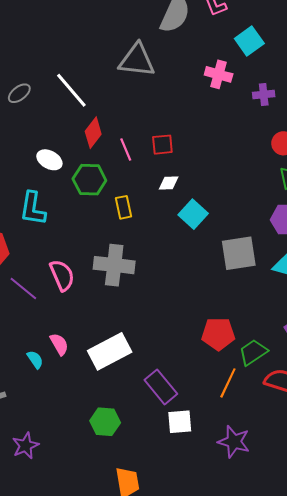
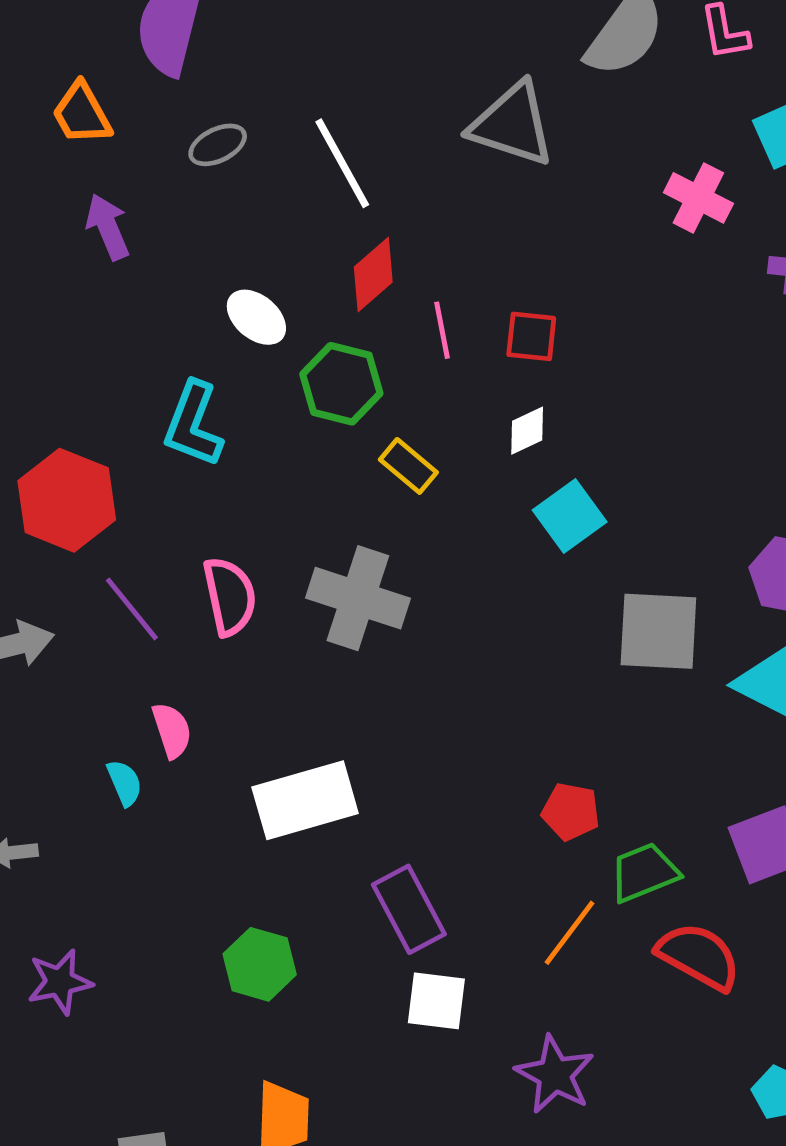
white diamond: (169, 183) -> (527, 431), turned -35
yellow rectangle: (123, 207) -> (408, 466), turned -50
red pentagon: (218, 334) -> (571, 812), size x0.7
pink semicircle: (59, 344) -> (172, 730), moved

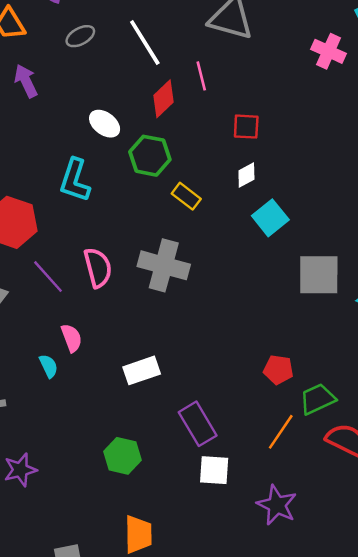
pink line: (442, 330) -> (201, 76), moved
white rectangle: (305, 800) -> (142, 370), size x0.7

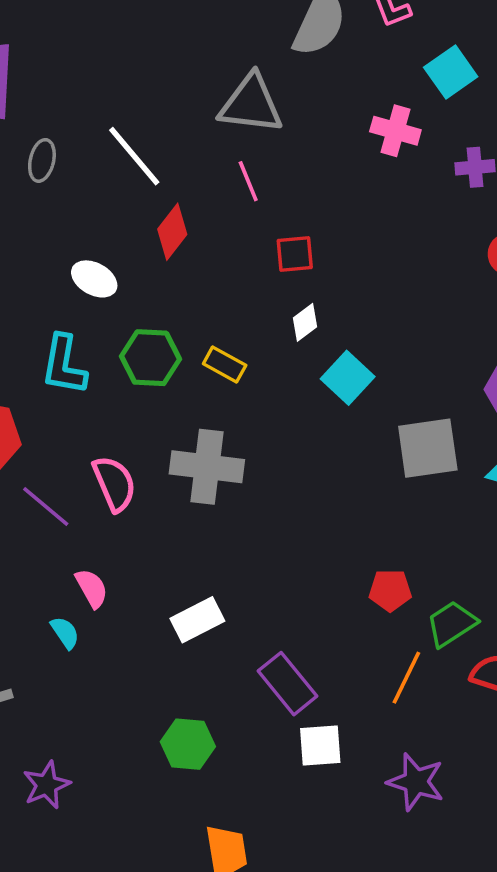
gray ellipse: (80, 36) -> (42, 160), turned -40
pink line: (201, 76) -> (248, 181), moved
green hexagon: (150, 156) -> (150, 358), moved

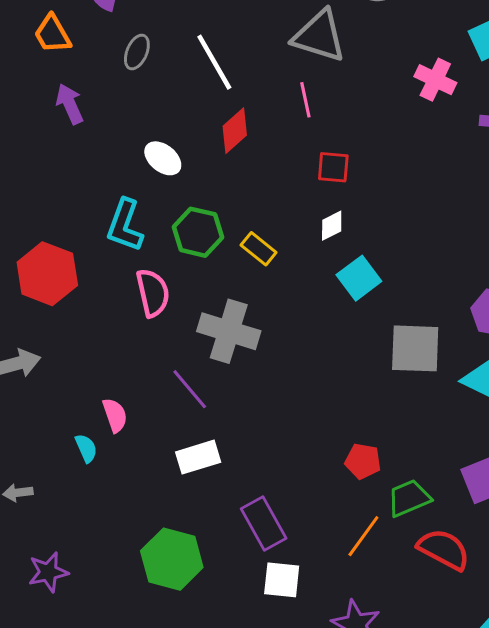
pink semicircle: (114, 484) -> (153, 293), moved
purple line: (46, 506) -> (190, 389), moved
green hexagon: (188, 744) -> (172, 559), size x1.4

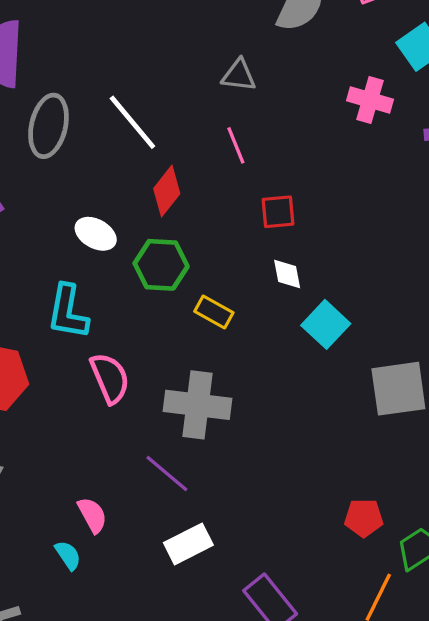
gray triangle: (319, 36) -> (239, 75), size x0.6
gray ellipse: (137, 52) -> (48, 126), size x1.6
white diamond: (332, 226) -> (287, 274), turned -64
green hexagon: (198, 232) -> (161, 265), moved

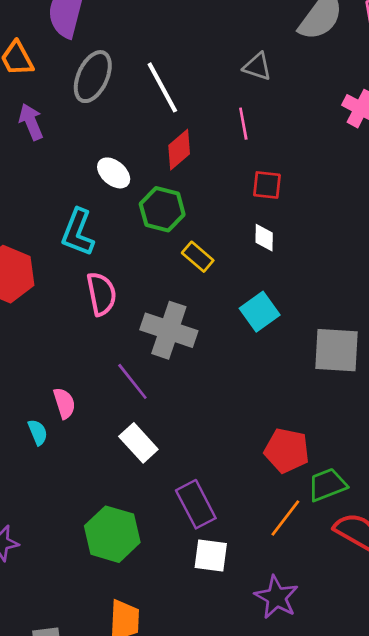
cyan square: (326, 324) -> (260, 312), moved
red pentagon: (364, 518) -> (287, 450), size x1.4
white rectangle: (188, 544) -> (138, 443), turned 63

